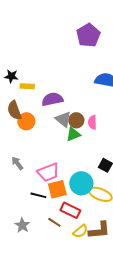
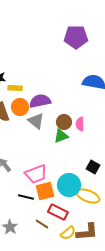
purple pentagon: (88, 35) -> (76, 37), turned 30
gray triangle: (63, 119) -> (36, 121), moved
orange circle: (26, 121) -> (20, 107), moved

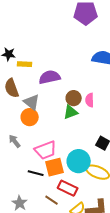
orange circle: (20, 107) -> (30, 117), moved
gray triangle: (36, 121) -> (32, 102), moved

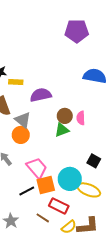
pink trapezoid: (46, 150) -> (37, 168), turned -110
black line: (36, 173) -> (27, 191), turned -42

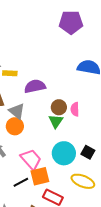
green triangle: (62, 130) -> (56, 121), turned -35
cyan circle: (70, 179) -> (64, 153), moved

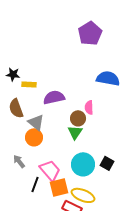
purple pentagon: (71, 22) -> (90, 33), turned -30
pink semicircle: (75, 109) -> (89, 107), moved
yellow ellipse: (83, 181) -> (83, 195), moved
black line: (21, 182) -> (35, 184), moved, turned -42

